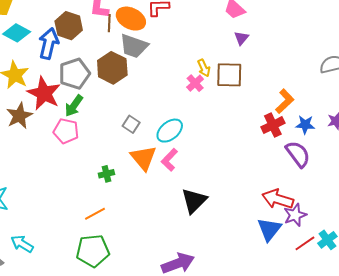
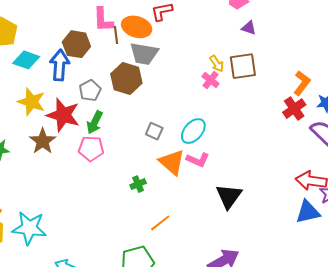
purple triangle: (241, 38) -> (249, 28), turned -42
gray pentagon: (74, 74) -> (90, 91), size x0.7
pink L-shape: (169, 160) -> (198, 160), turned -100
orange line: (95, 214) -> (160, 223), moved
blue triangle: (269, 229) -> (308, 212), turned 48

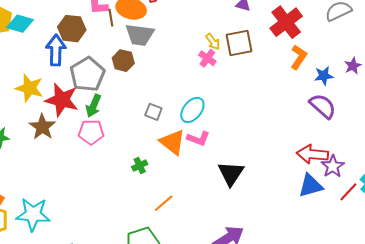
cyan diamond: (26, 60) -> (20, 24), moved
brown hexagon: (126, 79) -> (123, 61), size x0.7
gray pentagon: (90, 91) -> (87, 74), size x1.6
red cross: (294, 109) -> (286, 22), moved, size x1.4

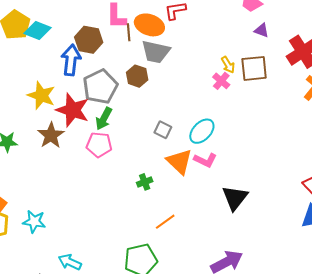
cyan star: (33, 214) -> (34, 222), size x0.7

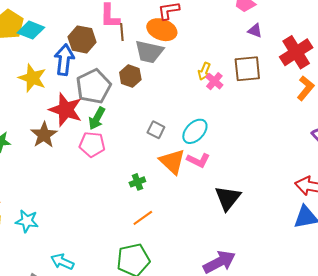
orange ellipse: (149, 25) -> (162, 30), moved
yellow arrow: (228, 65) -> (204, 71), moved, turned 54
yellow star: (41, 95) -> (32, 78), moved
orange line: (165, 222) -> (143, 218), moved

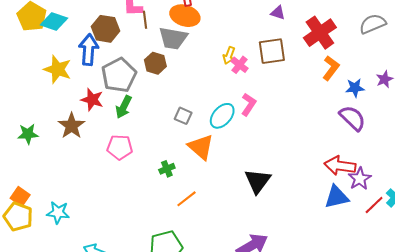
red star: (66, 110) -> (92, 100), size x0.7
pink pentagon: (92, 144) -> (120, 147), moved
pink L-shape: (198, 160) -> (249, 104), moved, turned -80
orange line: (143, 218) -> (186, 199), moved

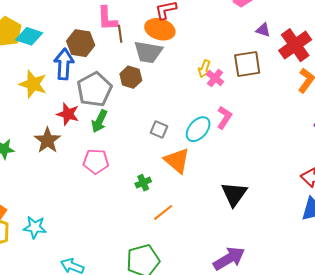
purple triangle: (278, 13) -> (263, 30), moved

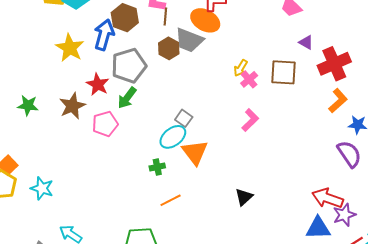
brown hexagon: (131, 77) -> (169, 48), moved
cyan ellipse: (198, 129) -> (173, 137), moved
pink pentagon: (96, 161) -> (105, 124), moved, turned -30
black triangle: (234, 194) -> (244, 197), size x0.7

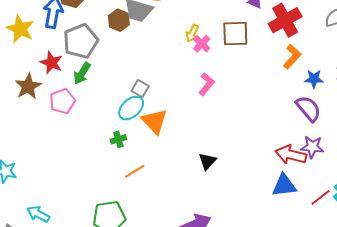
purple star: (344, 215) -> (312, 147), moved, turned 30

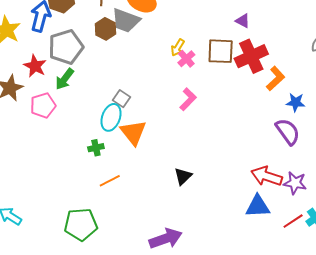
red cross: (285, 20) -> (251, 56), moved
cyan ellipse: (131, 108) -> (111, 117), turned -32
purple star: (312, 147) -> (295, 183), moved

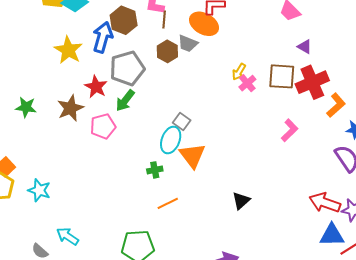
gray trapezoid: (126, 20) -> (188, 43), size x0.7
pink L-shape: (188, 99) -> (290, 130), moved
blue triangle: (258, 206) -> (332, 235), moved

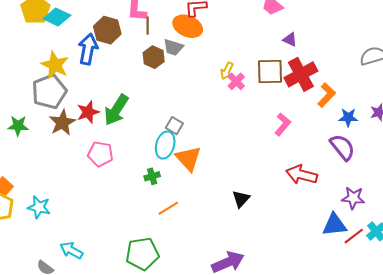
gray pentagon: (127, 68) -> (49, 92), moved
red star: (96, 87) -> (88, 112), moved, turned 30
green arrow: (125, 101) -> (116, 110), size x1.4
pink pentagon: (103, 126) -> (100, 154), moved, turned 30
red arrow: (325, 203) -> (302, 175), moved

